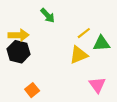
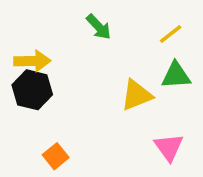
green arrow: (48, 15) -> (99, 27), moved
yellow line: (84, 33) -> (171, 34), moved

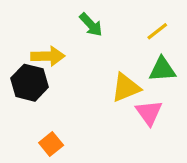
yellow arrow: (32, 61) -> (48, 56), moved
pink triangle: (169, 147) -> (149, 113), moved

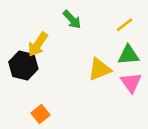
yellow arrow: (48, 56) -> (38, 44), turned 125
pink triangle: (149, 113) -> (131, 82), moved

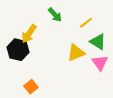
yellow line: (124, 25) -> (86, 23), moved
green triangle: (128, 55) -> (98, 42), turned 36

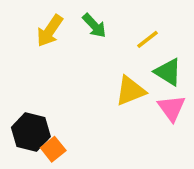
yellow arrow: (29, 34) -> (50, 31), moved
black hexagon: (18, 50) -> (31, 132), moved

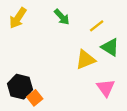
yellow arrow: (50, 31) -> (18, 18), moved
pink triangle: (172, 108) -> (106, 88), moved

